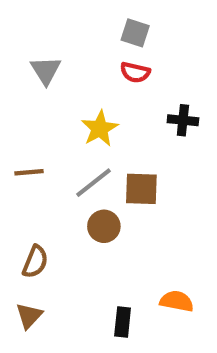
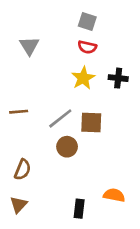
yellow star: (100, 129) -> (83, 78), moved

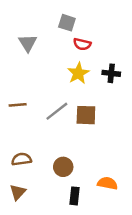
gray square: (87, 22) -> (67, 23), moved
brown circle: (67, 147) -> (63, 167), moved
brown semicircle: (23, 170) -> (21, 159), turned -120

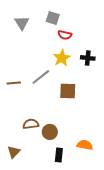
gray triangle: (28, 43) -> (22, 23), moved
gray line: (57, 111) -> (41, 77), moved
brown semicircle: (21, 159) -> (31, 124), moved

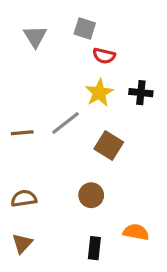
brown square: (68, 91) -> (109, 146), turned 30
brown semicircle: (31, 124) -> (24, 198), moved
brown circle: (50, 132) -> (91, 195), moved

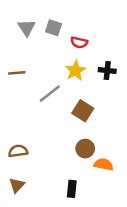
gray square: (85, 28) -> (53, 28), moved
brown line: (22, 133) -> (17, 73), moved
brown circle: (91, 195) -> (85, 149), moved
orange semicircle: (136, 232) -> (103, 164), moved

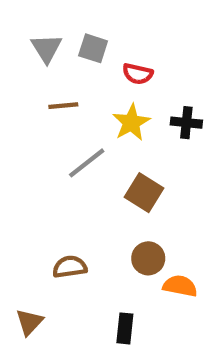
brown line: (17, 73) -> (63, 106), moved
brown semicircle: (18, 151) -> (70, 267), moved

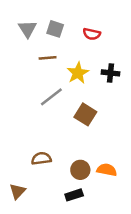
red semicircle: (138, 74) -> (92, 34), moved
brown line: (63, 106) -> (48, 58), moved
brown circle: (148, 258) -> (80, 170), moved
black rectangle: (125, 328) -> (74, 195), turned 66

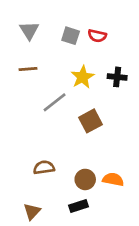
gray square: (55, 29) -> (71, 36), moved
brown line: (48, 58) -> (28, 69), moved
brown square: (85, 114) -> (91, 121), turned 30
brown triangle: (17, 191) -> (32, 211), moved

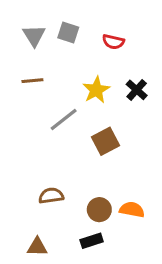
gray square: (71, 36) -> (68, 32), moved
black cross: (117, 77) -> (137, 90), turned 36
brown triangle: (32, 211) -> (37, 247), turned 48

